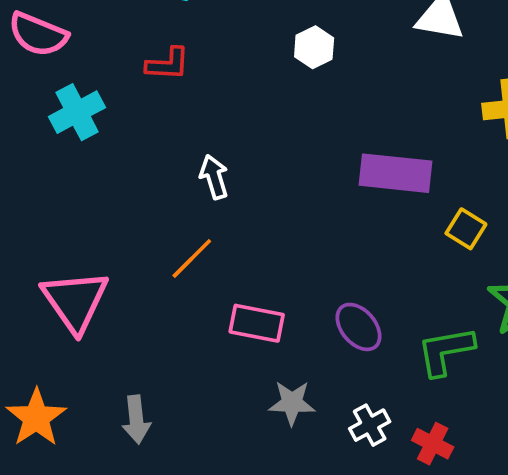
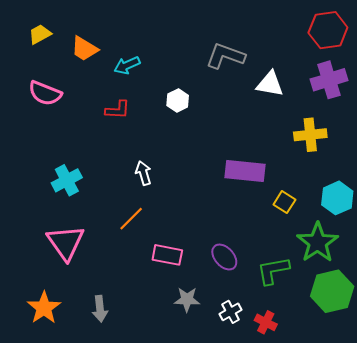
white hexagon: (314, 47) -> (178, 101), moved
cyan cross: (77, 112) -> (67, 180), moved

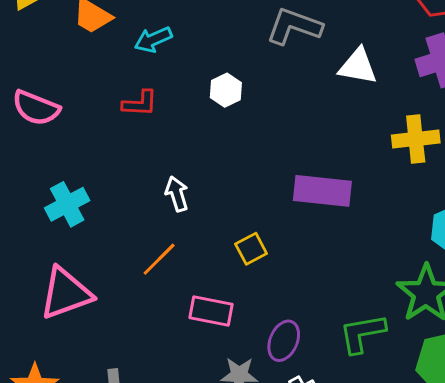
pink semicircle: (45, 93) -> (36, 108), moved
yellow square: (284, 202) -> (251, 249), moved, turned 30
pink triangle: (66, 242) -> (66, 293), turned 45
purple ellipse: (224, 257) -> (284, 341), moved, turned 64

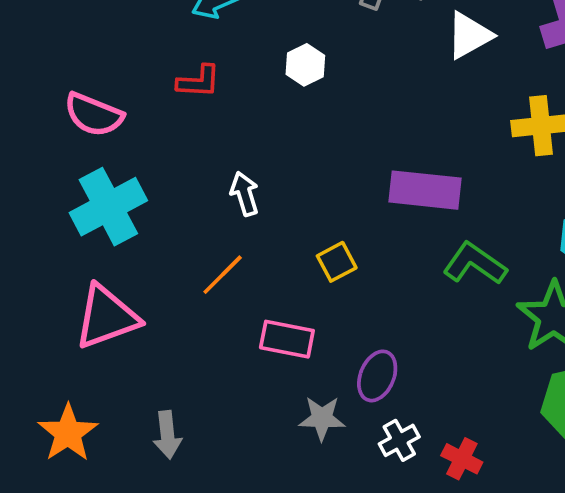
white triangle: (358, 66) -> (469, 35), turned -39
pink semicircle: (36, 108) -> (94, 115), moved
cyan cross: (67, 204) -> (108, 207), size x1.4
green L-shape: (362, 333) -> (475, 264), moved, turned 45

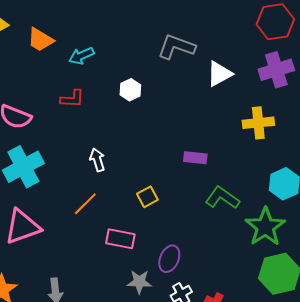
purple rectangle: (425, 190) -> (195, 158), size x0.6

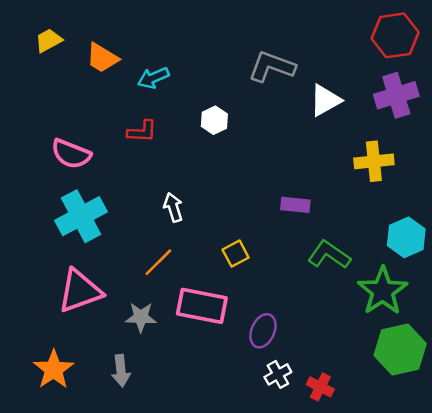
pink rectangle: (120, 239) -> (202, 306), size x1.4
gray star: (139, 282) -> (141, 317), moved

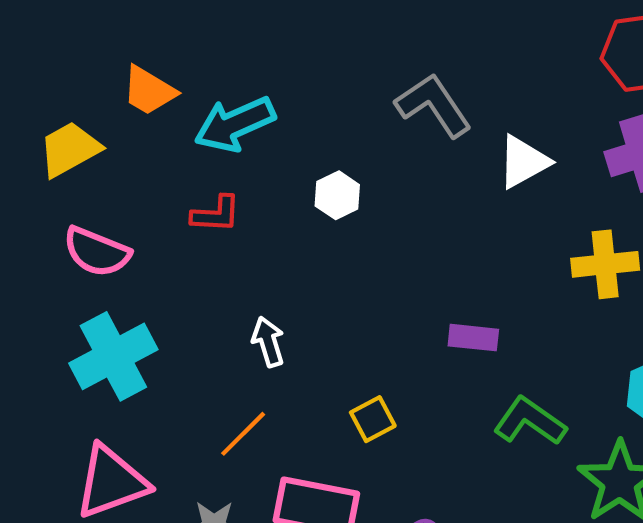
yellow trapezoid: (49, 40) -> (69, 149), moved, size x1.4
gray L-shape: (272, 67) -> (434, 105), turned 36
cyan arrow: (153, 78) -> (235, 124), size x1.5

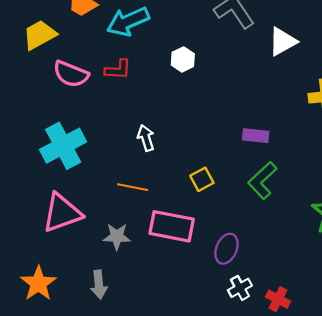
pink semicircle: (97, 252) -> (71, 74), moved
green L-shape: (530, 421) -> (262, 180), moved, turned -78
orange line: (243, 434) -> (132, 187), turned 56

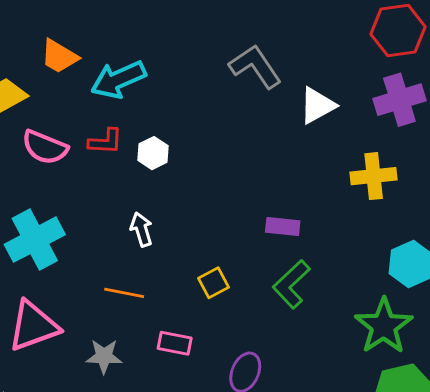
white hexagon: (183, 59) -> (153, 153), moved
pink rectangle: (172, 226) -> (175, 343), size x0.6

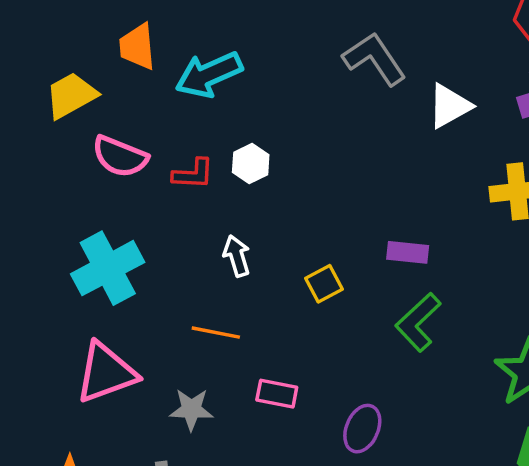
orange trapezoid: (59, 56) -> (137, 47), turned 54
red L-shape: (105, 141) -> (193, 174), moved
yellow square: (214, 283) -> (324, 284), moved

